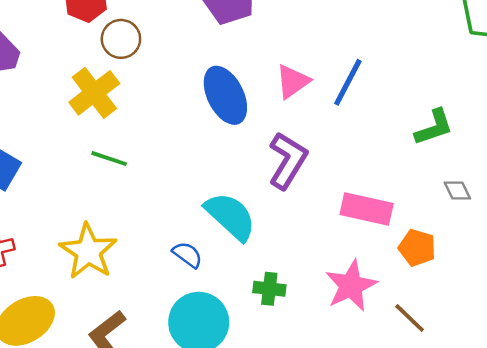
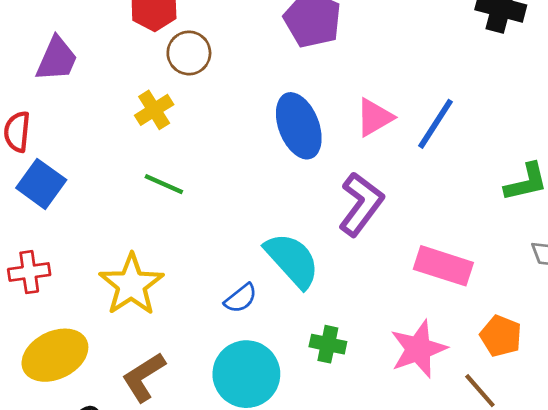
yellow cross: (94, 93) -> (154, 110), size x0.7
orange pentagon: (417, 248) -> (501, 336), moved
blue semicircle: (187, 255) -> (241, 298), turned 100

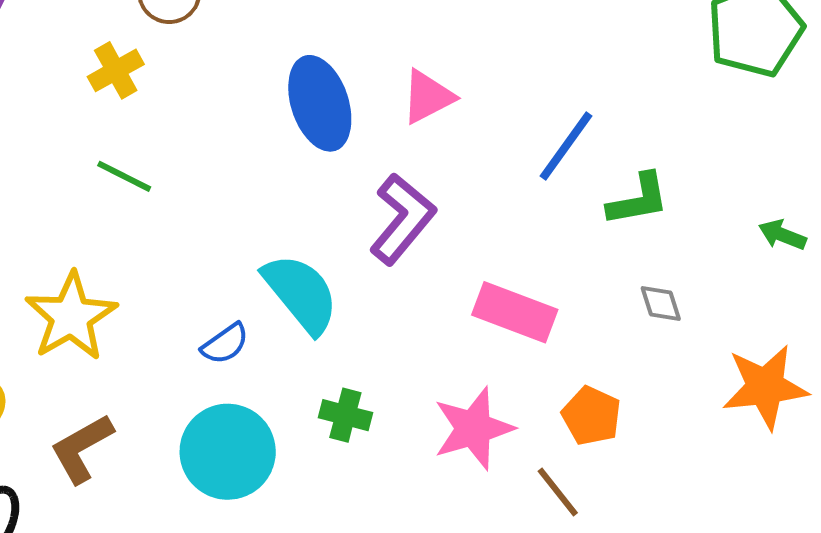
blue line: (435, 124) -> (566, 146), moved

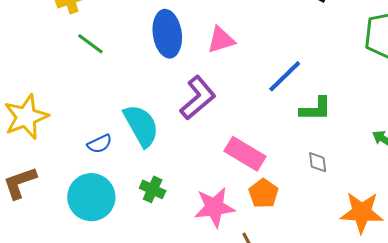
green line: (124, 176) -> (90, 44), moved
orange pentagon: (591, 416) -> (263, 193), moved

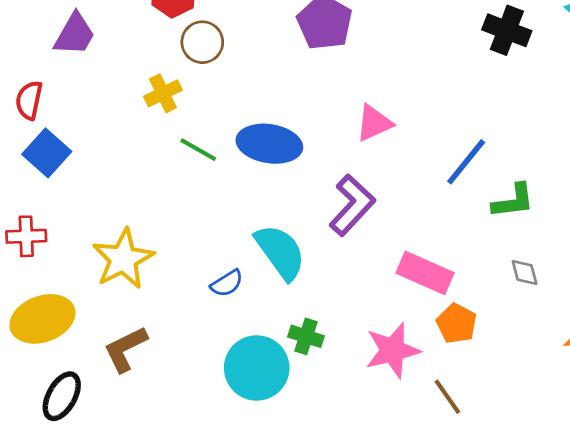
blue ellipse: (167, 34) -> (269, 144), moved, turned -66
cyan circle: (91, 197) -> (257, 368), moved

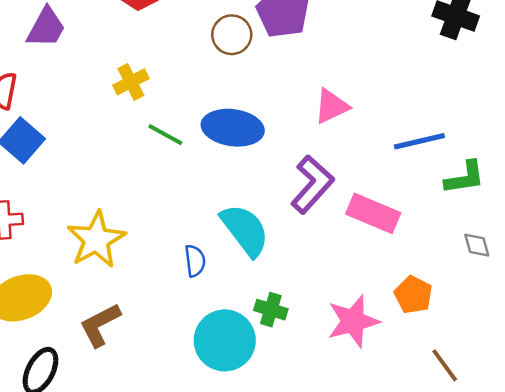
brown circle: (202, 42) -> (232, 35), moved
blue line: (466, 162) -> (419, 141), turned 39
pink rectangle: (425, 273) -> (373, 213), moved
blue semicircle: (227, 283) -> (195, 261), turned -64
brown line: (447, 397) -> (445, 365), moved

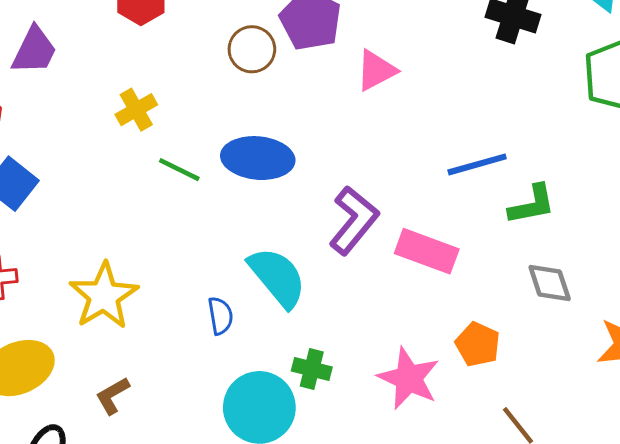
pink triangle: (331, 106) -> (376, 70), moved
gray diamond: (477, 245) -> (550, 283), size x1.4
pink star: (353, 321) -> (409, 378), turned -30
brown L-shape: (100, 325) -> (113, 396), size x0.7

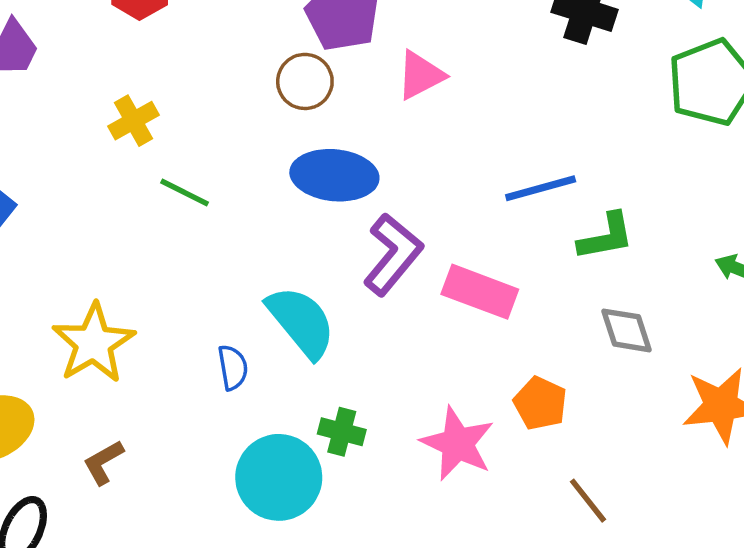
brown circle: (252, 49) -> (305, 81), moved
blue ellipse: (258, 158) -> (334, 175), moved

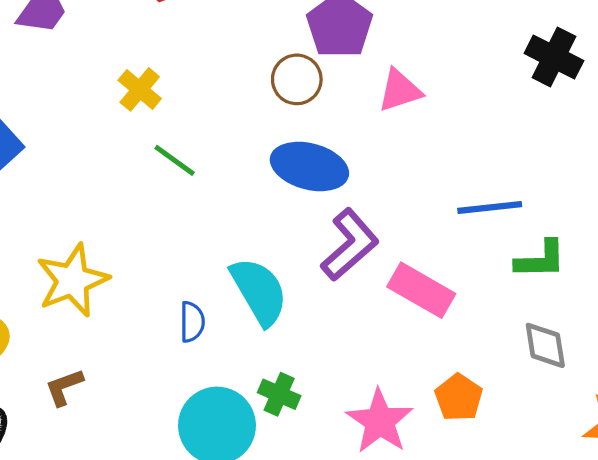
yellow cross: (134, 121) -> (140, 89), turned -30

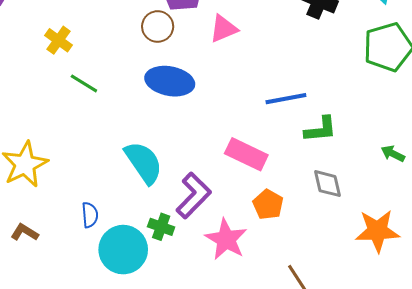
purple L-shape: (350, 245) -> (194, 195), moved
blue semicircle: (192, 322) -> (90, 215), moved
brown L-shape: (64, 387) -> (25, 232), turned 56
orange pentagon: (459, 397) -> (268, 205), moved

